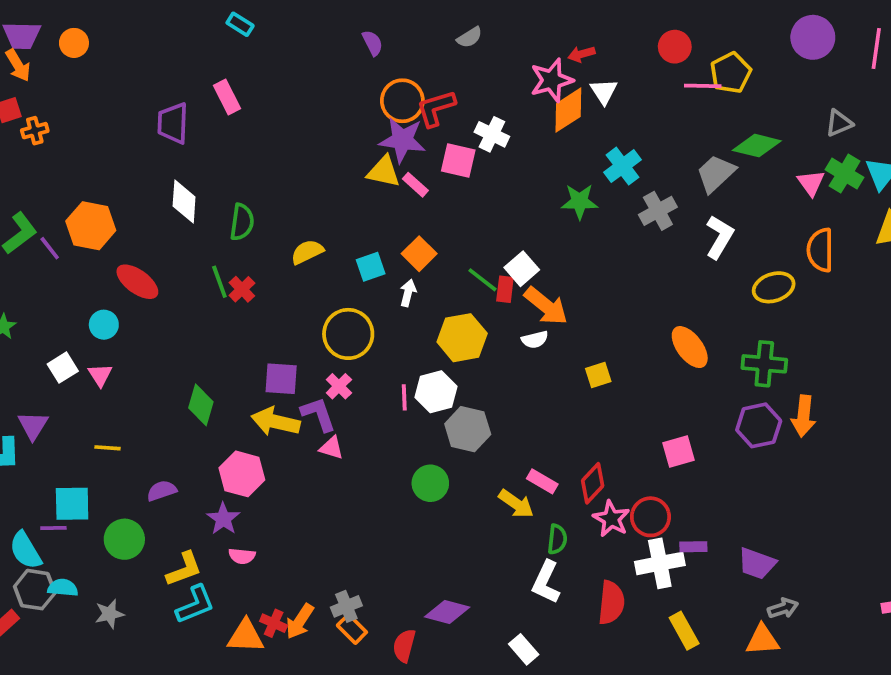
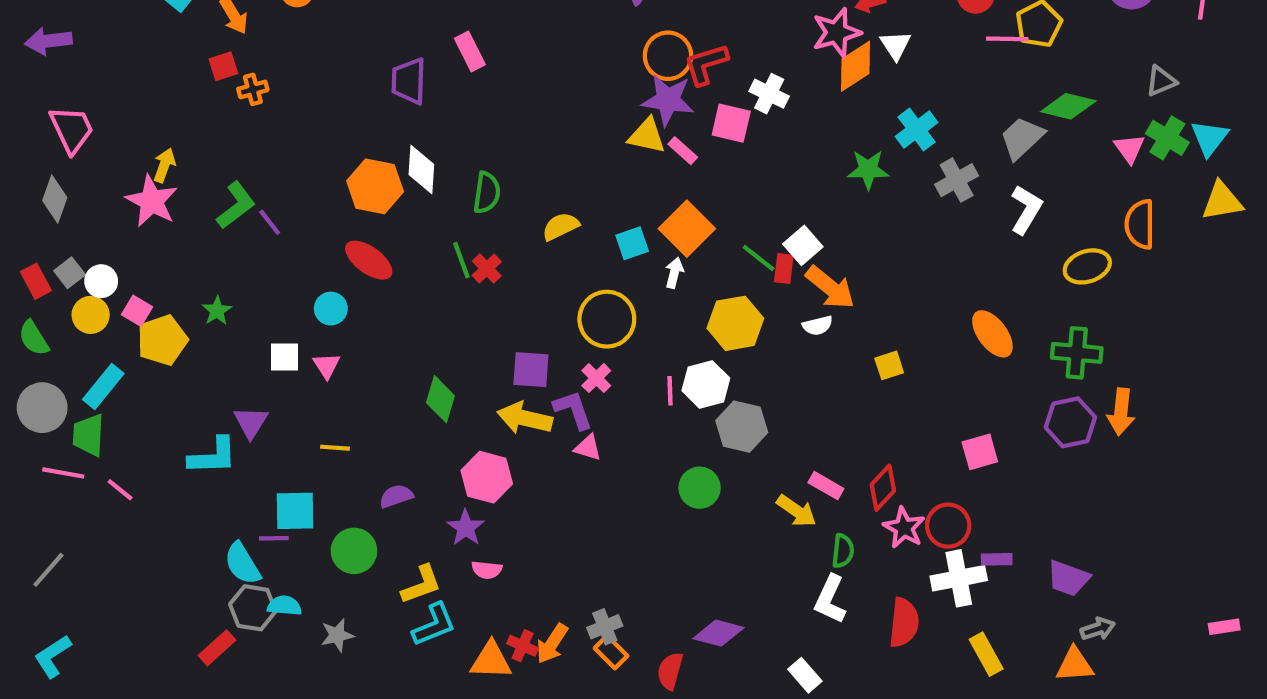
orange hexagon: (91, 226) -> (375, 186), moved
orange square: (419, 254) -> (687, 229), size x1.4
white square: (63, 368) -> (284, 357), turned 32

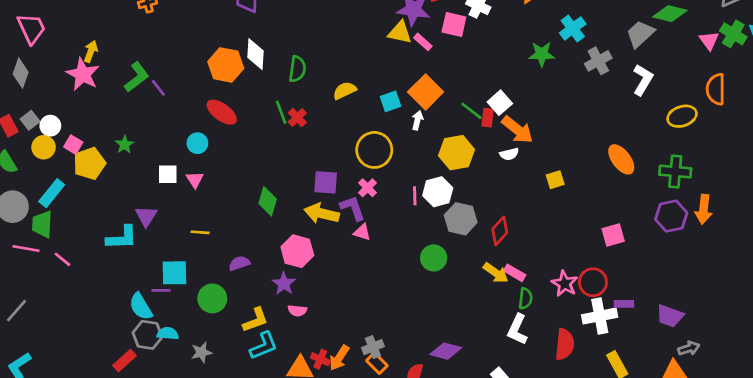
pink rectangle: (826, 486) -> (515, 273), moved
red diamond: (883, 488) -> (500, 231), moved

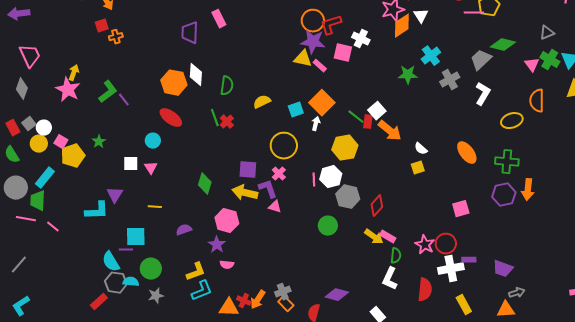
white semicircle: (509, 154) -> (421, 149), moved, turned 56
green circle: (212, 298) -> (151, 269), moved

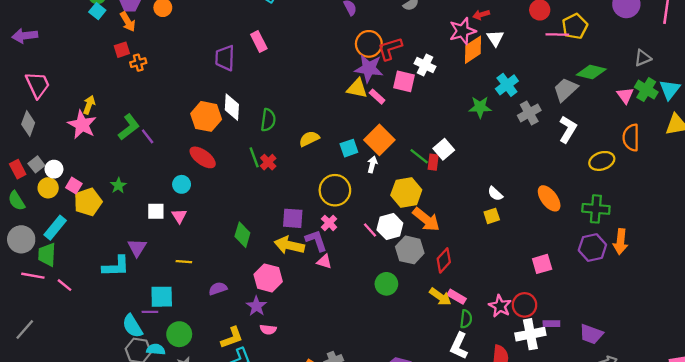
orange arrow: (390, 131) -> (426, 219), moved
pink line: (314, 180) -> (370, 230), turned -40

